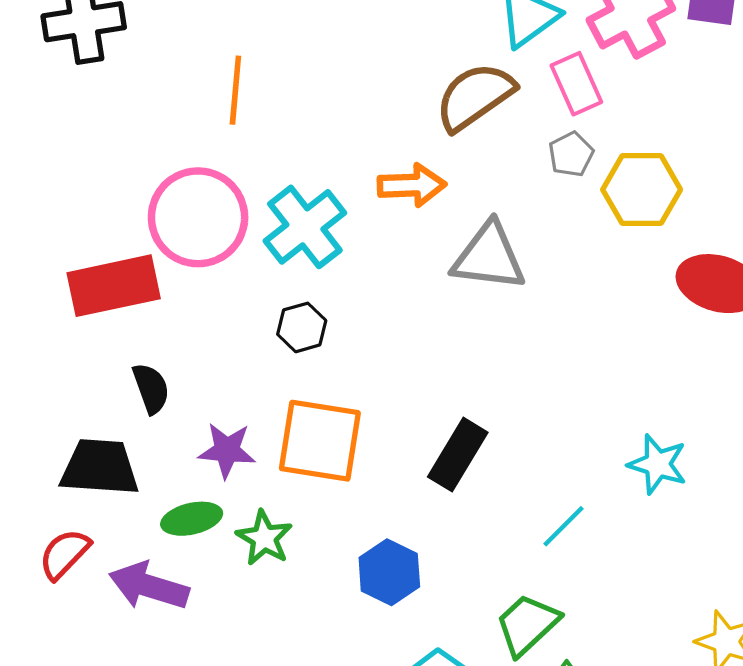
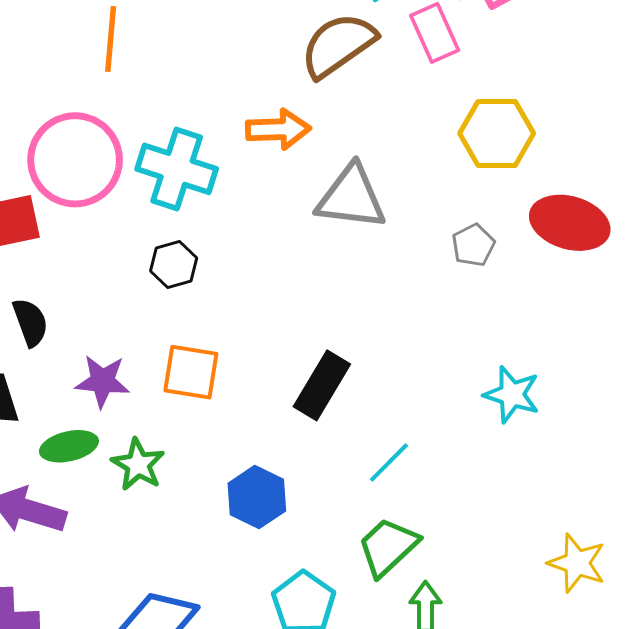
gray pentagon: (571, 154) -> (473, 245), moved
cyan cross: (305, 227) -> (177, 169), turned -34
orange square: (320, 441) -> (191, 372), size x0.7
cyan line: (564, 526) -> (389, 462), moved

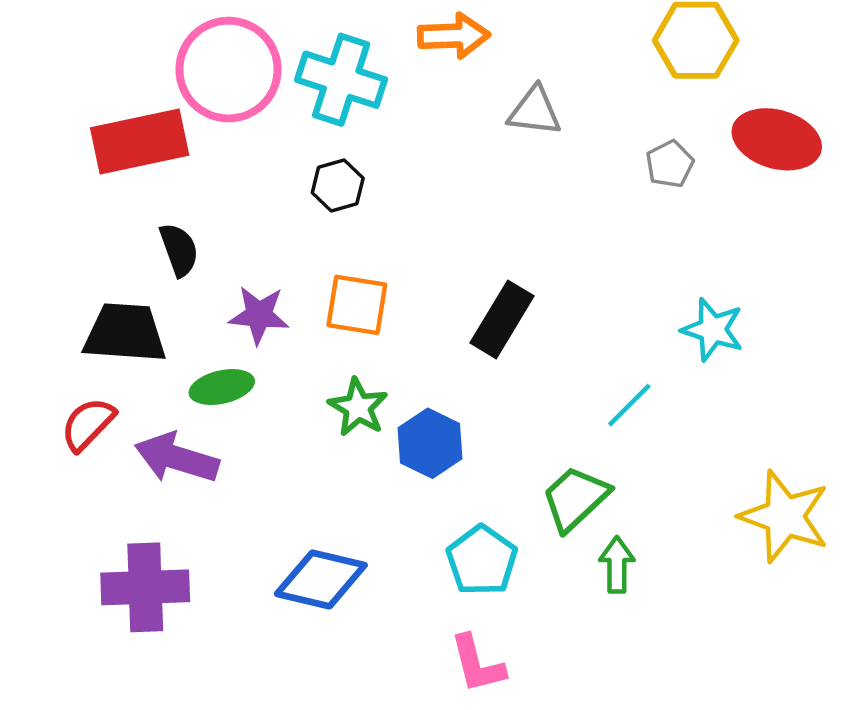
gray triangle: (351, 197) -> (535, 111), size x0.7
cyan line: (389, 462) -> (629, 405), moved
green star: (138, 465) -> (358, 407), moved
yellow star: (577, 563) -> (785, 516), size x1.4

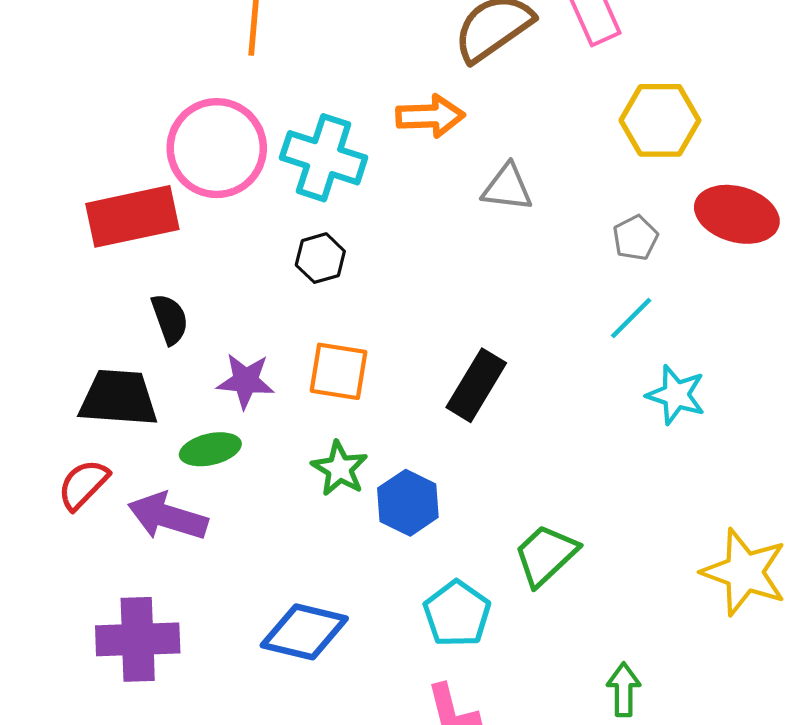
cyan line: (629, 405) -> (631, 318), moved
green arrow: (617, 565) -> (624, 690), moved

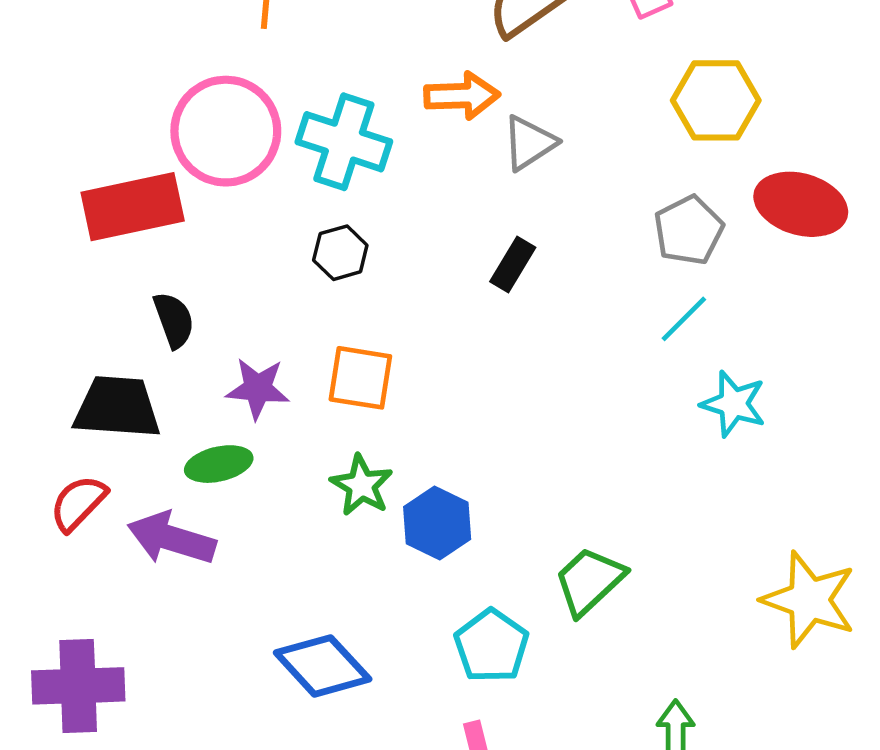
gray triangle: (507, 188) -> (529, 143), moved, turned -40
gray pentagon: (635, 238) -> (689, 230), size x1.4
black rectangle: (476, 385) -> (513, 264), moved, size x0.7
blue diamond: (304, 632) -> (323, 666), turned 34
purple cross: (138, 639) -> (78, 686), moved

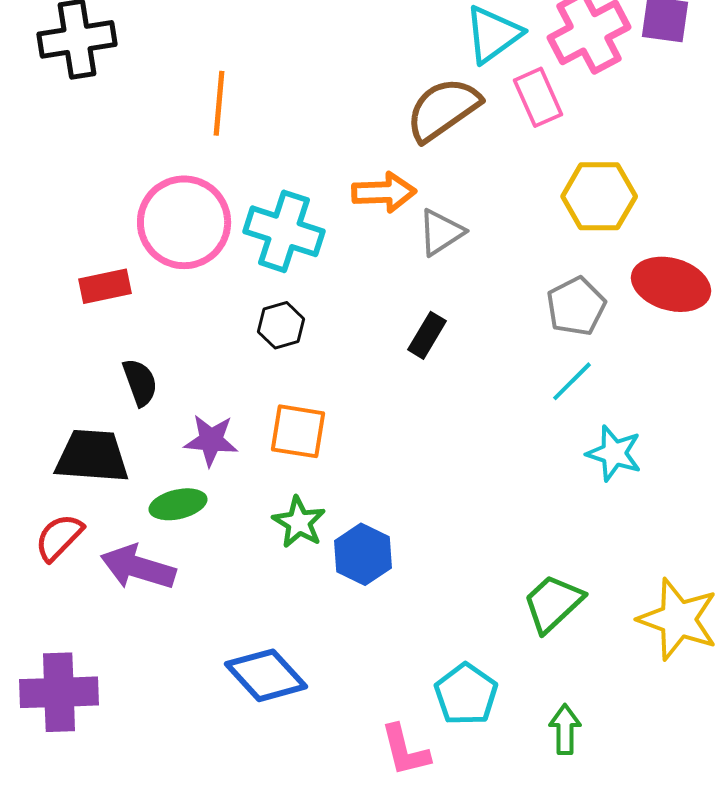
red rectangle: (133, 207) -> (105, 286), size x0.6
green trapezoid: (589, 581) -> (553, 603), moved
cyan pentagon: (491, 646) -> (466, 694), moved

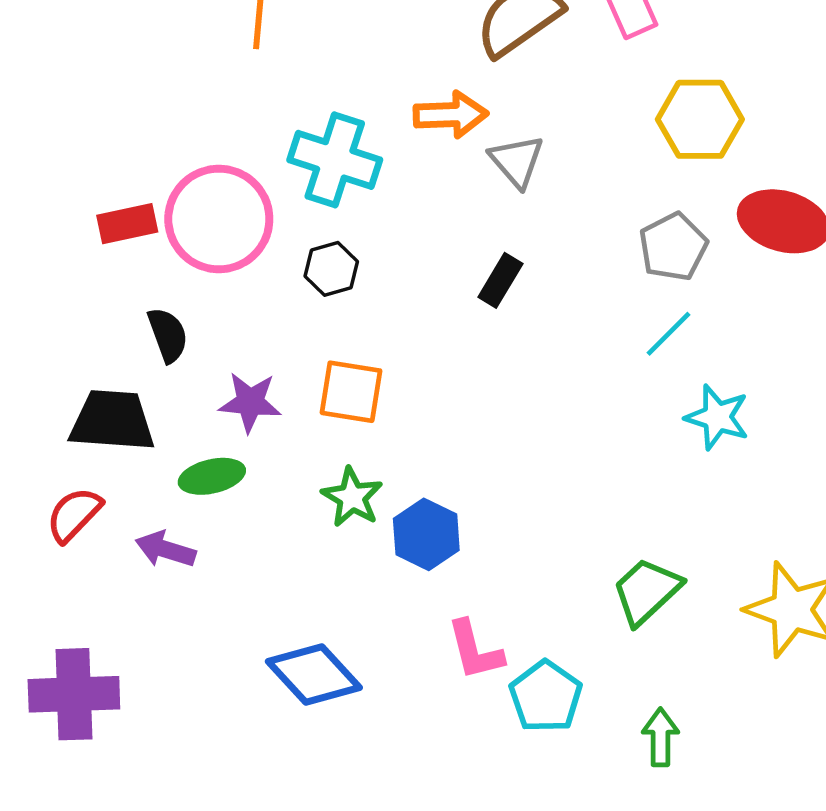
pink circle: (184, 222) -> (219, 219), moved
gray triangle: (441, 232) -> (517, 161), turned -38
purple arrow: (138, 567) -> (166, 549), size x0.7
pink L-shape: (405, 750) -> (475, 650), moved

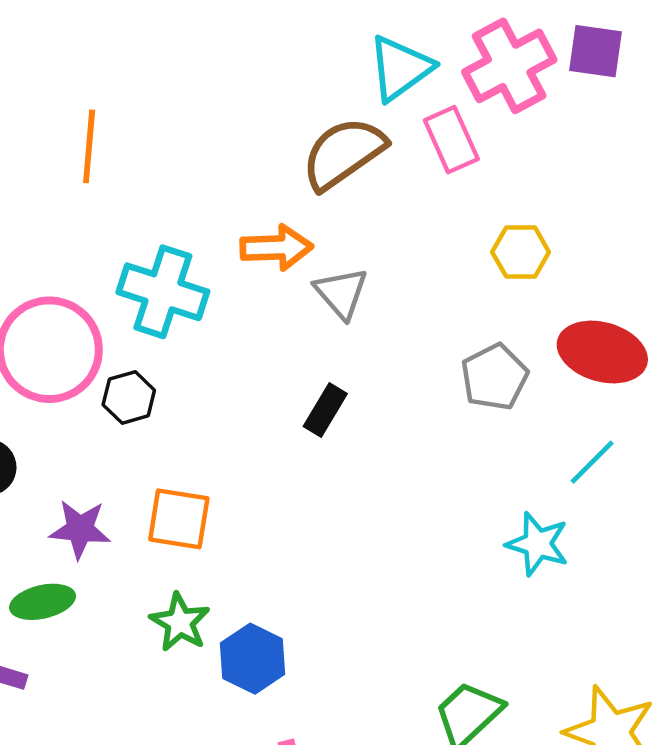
yellow hexagon: (700, 119) -> (521, 252), size x0.7
black hexagon: (331, 269) -> (129, 397), moved
cyan line: (669, 334) -> (592, 462), moved

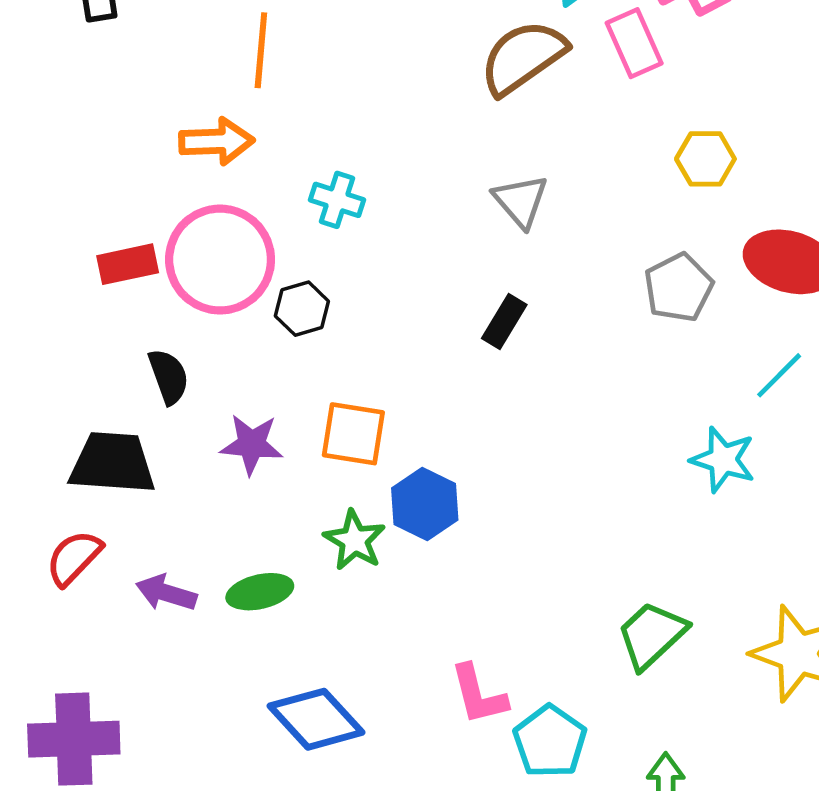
orange arrow: (276, 248) -> (217, 141), moved
cyan cross: (163, 292) -> (337, 200), size x0.6
green ellipse: (43, 602) -> (260, 592), moved
blue hexagon: (253, 659) -> (425, 504), moved

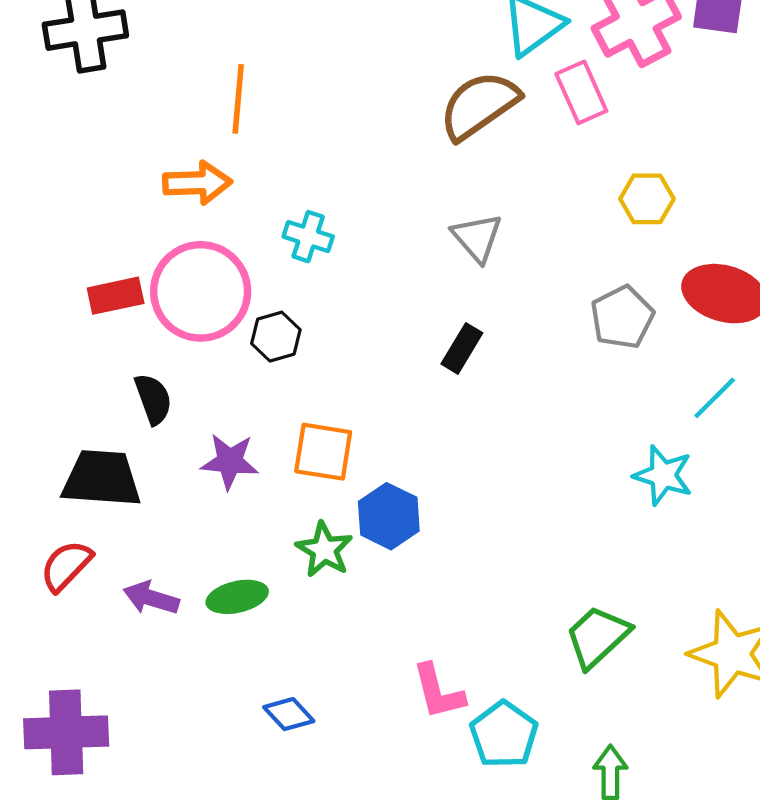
blue diamond: (316, 719) -> (289, 714), size x0.6

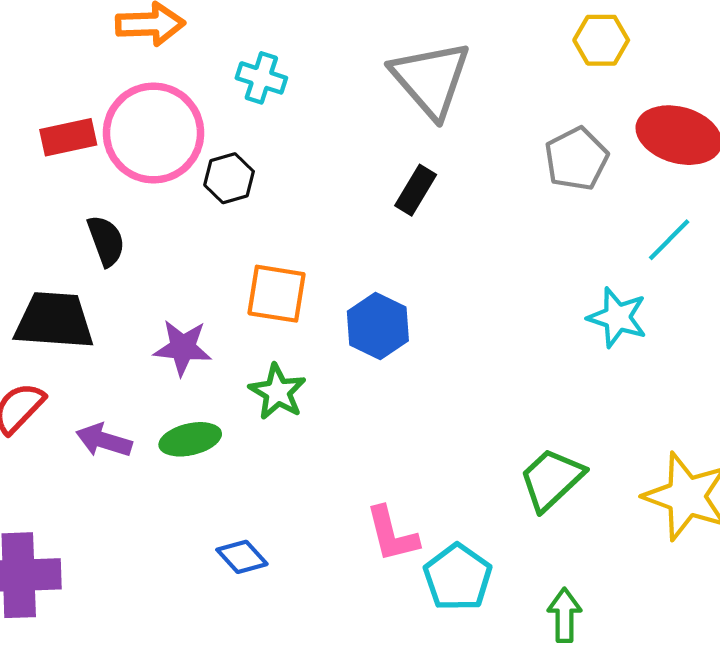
gray triangle: (477, 238) -> (431, 79), size x1.6
purple star: (230, 461) -> (183, 348), moved
blue hexagon: (389, 516) -> (378, 326), moved

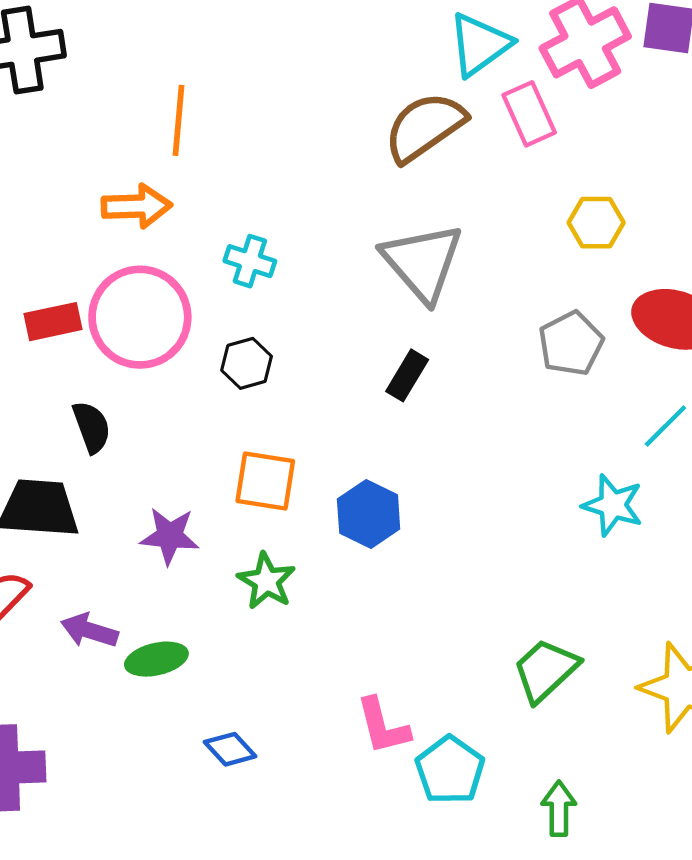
black hexagon: (229, 178) -> (247, 363), moved
green ellipse: (190, 439) -> (156, 659), moved

